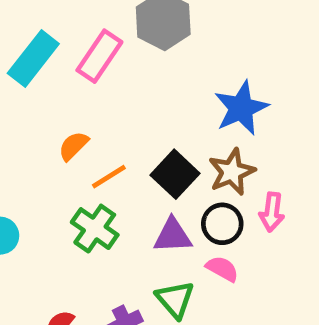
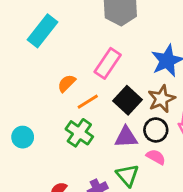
pink rectangle: (99, 56) -> (108, 63), moved

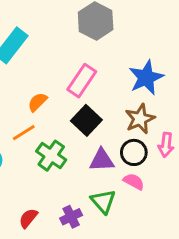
black square: (127, 100) -> (86, 120), moved
orange line: (88, 102) -> (24, 133), moved

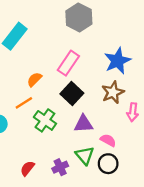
black circle: (134, 152) -> (108, 164), moved

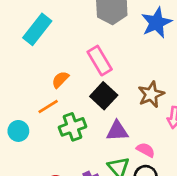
blue star: (117, 61) -> (156, 23), moved
pink rectangle: (68, 63) -> (100, 61), turned -65
green cross: (45, 120) -> (73, 127), turned 35

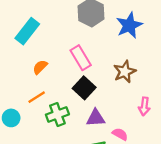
orange semicircle: (60, 80) -> (40, 67), moved
brown star: (151, 94) -> (125, 72), moved

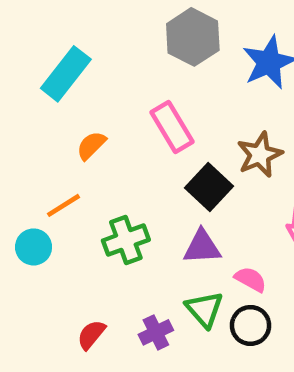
black square: (84, 88) -> (209, 187), moved
orange line: (37, 97) -> (64, 205), moved

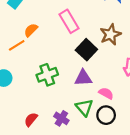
orange line: (64, 205) -> (17, 45), moved
purple cross: (156, 332) -> (61, 118), turned -32

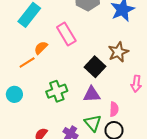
pink rectangle: (69, 21) -> (66, 34), moved
pink semicircle: (106, 93) -> (114, 109), turned 64

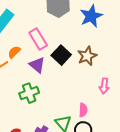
black square: (95, 67) -> (61, 55), moved
purple triangle: (92, 94) -> (37, 65), moved, turned 42

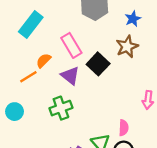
blue star: (91, 16) -> (133, 19), size x0.6
brown star: (87, 56) -> (127, 47), moved

